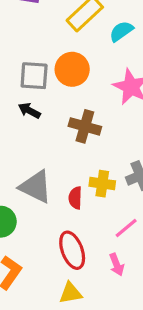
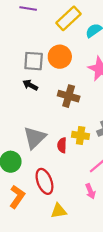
gray triangle: (36, 187) -> (35, 138), turned 50
red ellipse: (72, 250) -> (44, 181), moved

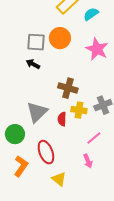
brown cross: (69, 96) -> (68, 88), moved
yellow triangle: (59, 211) -> (59, 179), turned 49

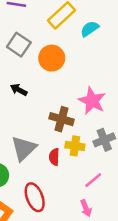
gray square: (36, 42) -> (19, 45), moved, turned 30
pink star: (97, 49) -> (92, 101), moved

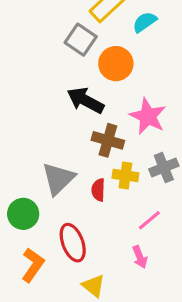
gray square: (19, 45) -> (81, 40), moved
orange circle: (52, 58) -> (116, 64), moved
black arrow: (19, 90) -> (85, 100), moved, size x1.6

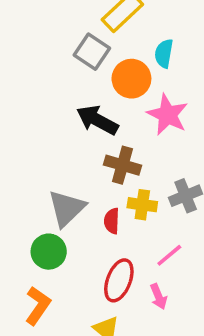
cyan semicircle: (145, 22) -> (164, 53), moved, turned -45
pink star: (148, 116) -> (168, 115), moved
green circle: (23, 214) -> (49, 252), moved
red ellipse: (73, 243) -> (119, 280), moved, turned 42

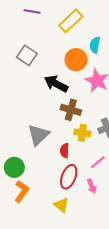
gray square: (92, 52) -> (27, 55), moved
red semicircle: (112, 221) -> (65, 151), moved
green circle: (49, 252) -> (14, 167), moved

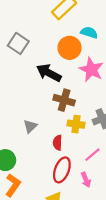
cyan semicircle: (95, 45) -> (89, 33), turned 98
gray triangle: (38, 135) -> (30, 126), size x0.6

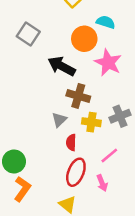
gray triangle: (30, 126) -> (59, 120), moved

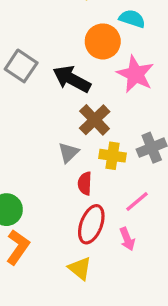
gray square: (28, 34) -> (21, 66), moved
brown cross: (78, 96) -> (95, 120), turned 30

